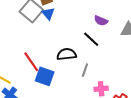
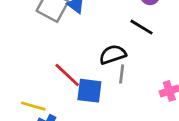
gray line: (85, 70) -> (122, 74), moved

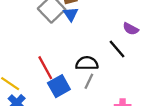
blue square: (89, 91) -> (59, 86), turned 35

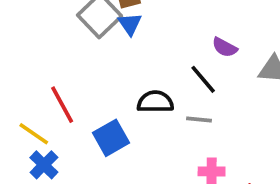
red line: (45, 68) -> (62, 105), moved
gray line: (89, 81) -> (199, 119), moved, turned 70

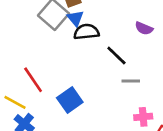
black line: (203, 79) -> (116, 56), moved
black semicircle: (155, 102) -> (86, 32), moved

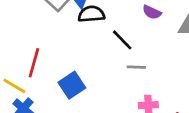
red line: (33, 80) -> (34, 63), turned 48

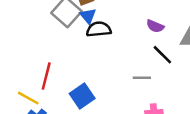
black line: (122, 40) -> (162, 55), moved

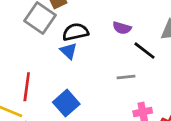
blue triangle: (88, 16) -> (69, 51), moved
purple semicircle: (155, 26) -> (122, 28), moved

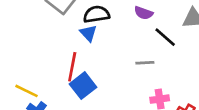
red line: (27, 87) -> (72, 67), moved

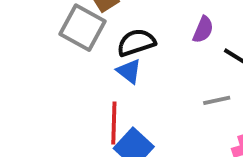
purple semicircle: (144, 13) -> (203, 30), turned -78

